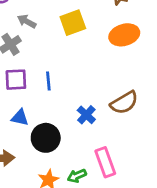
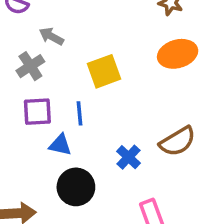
yellow square: (73, 23) -> (104, 71), moved
blue triangle: (20, 118) -> (60, 145), moved

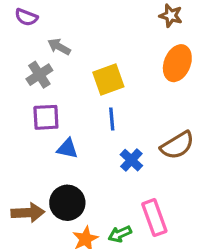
orange ellipse: (178, 54) -> (177, 63), turned -52
blue line: (79, 113) -> (112, 119), moved
black circle: (76, 187) -> (67, 203), moved

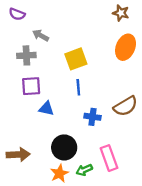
gray cross: (39, 75) -> (26, 55), turned 30
blue cross: (131, 160) -> (92, 117), turned -35
black circle: (67, 203) -> (64, 147), moved

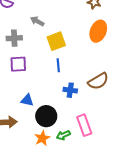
gray arrow: (41, 35) -> (37, 21), moved
blue triangle: (46, 109) -> (27, 100), moved

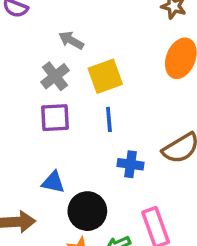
gray cross: (14, 38) -> (55, 76), moved, turned -35
purple square: (18, 64) -> (55, 118), moved

